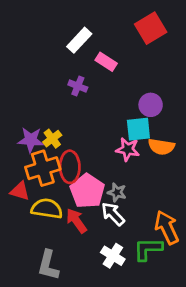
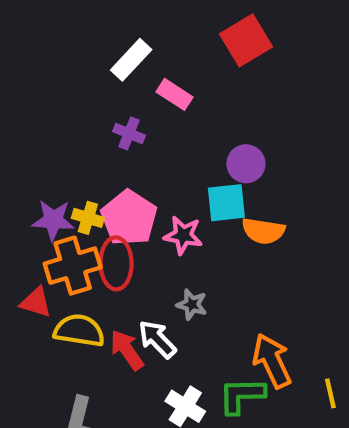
yellow cross: (52, 139) -> (88, 218), turned -36
pink star: (128, 149) -> (183, 235), moved
pink pentagon: (87, 191) -> (129, 218), moved
white arrow: (113, 214) -> (157, 339), moved

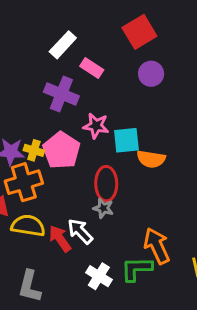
purple cross: (129, 133) -> (61, 94), size x1.6
purple circle: (246, 164) -> (151, 74), moved
pink star: (183, 235) -> (96, 126), moved
red ellipse: (116, 263) -> (106, 184), moved

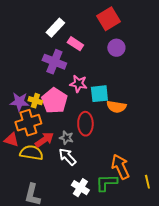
gray star: (103, 208) -> (66, 138), moved
red arrow: (60, 239) -> (44, 140), moved, turned 90

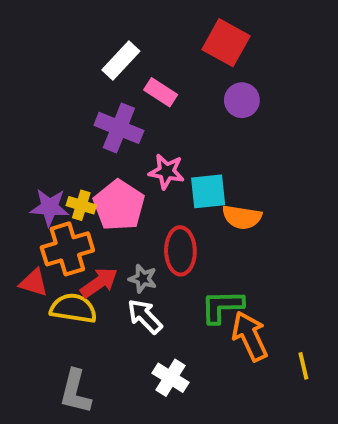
red square: (108, 19) -> (226, 43), turned -30
green L-shape: (106, 183) -> (222, 306), moved

